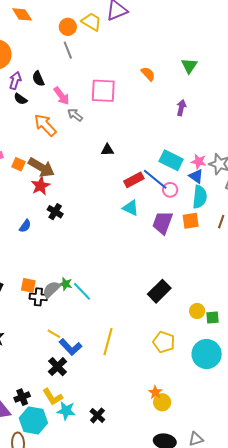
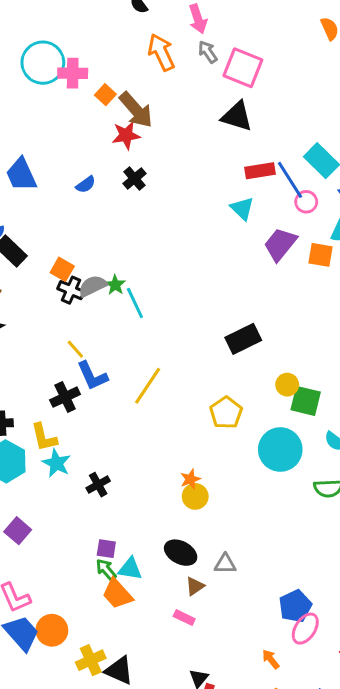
pink square: (103, 91) -> (243, 68), moved
black triangle: (107, 150) -> (237, 116), size x1.6
green square: (212, 317) -> (306, 401), size x1.5

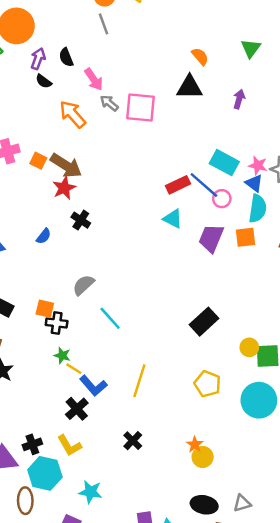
black triangle: (237, 116) -> (190, 87), moved
green star: (115, 285) -> (62, 355), moved
gray semicircle: (93, 286) -> (83, 285), moved
cyan star: (56, 463) -> (90, 492), moved
black cross: (98, 485) -> (133, 441), moved

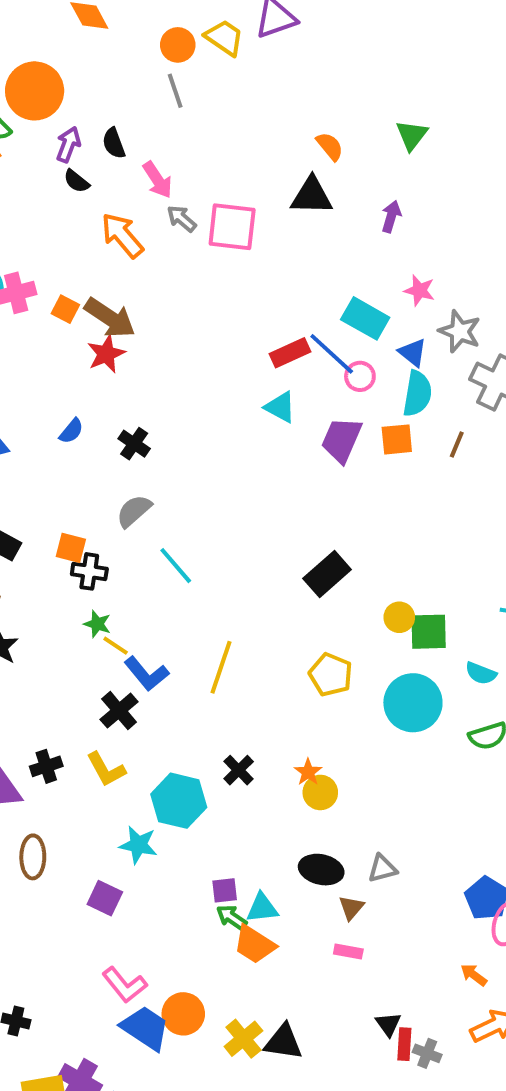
pink star: (258, 165) -> (419, 290), moved
black cross: (81, 220) -> (134, 444), moved
black cross: (133, 441) -> (239, 770), moved
cyan hexagon: (45, 473) -> (179, 801), moved

